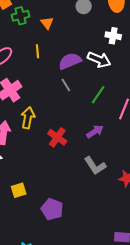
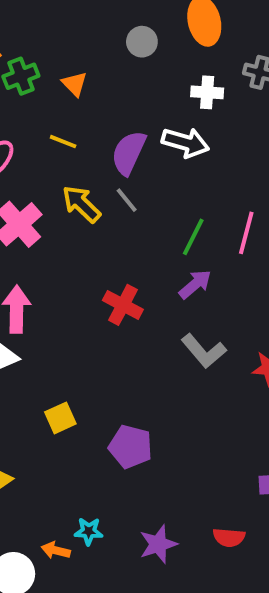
yellow line: (38, 51) -> (63, 142), turned -56
purple semicircle: (70, 61) -> (129, 153), turned -35
green line: (98, 95) -> (193, 237), moved
yellow arrow: (28, 118) -> (81, 204), moved, turned -50

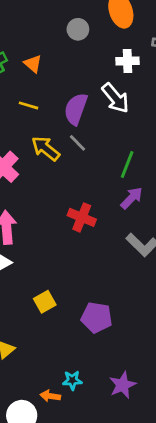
white arrow: (185, 143) -> (115, 98), turned 40

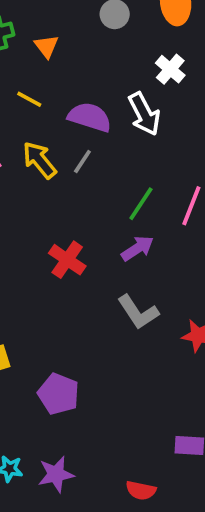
white cross: (128, 61) -> (170, 69), turned 30
purple semicircle: (76, 109) -> (90, 117), turned 76
gray line: (77, 143) -> (82, 162), turned 66
purple star: (123, 385) -> (56, 474), moved

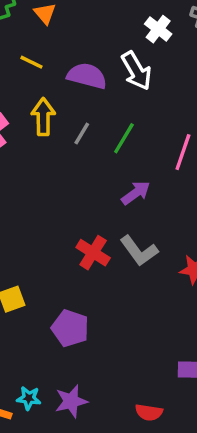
yellow arrow: (39, 160) -> (43, 117), turned 42
gray line: (82, 162) -> (82, 133), moved
green line: (141, 204) -> (124, 138), moved
red cross: (67, 260) -> (93, 253), moved

